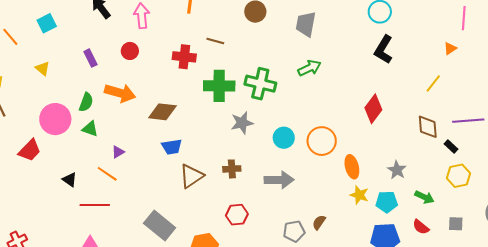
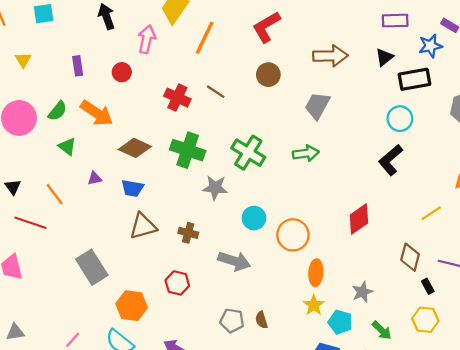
green cross: (219, 86) -> (188, 150), moved
green triangle: (90, 129) -> (67, 147), moved
purple triangle: (118, 152) -> (95, 178), moved
brown semicircle: (319, 222) -> (261, 320), turned -70

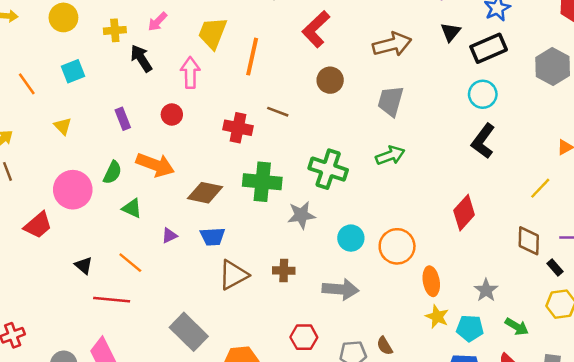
red hexagon: (177, 283) -> (304, 337), moved

